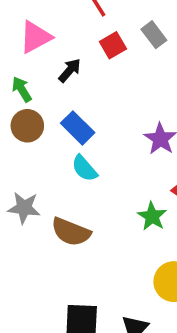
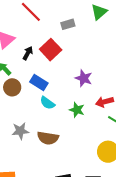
gray rectangle: (154, 35) -> (68, 24), turned -56
red square: (113, 45) -> (51, 50), moved, size x1.5
green star: (152, 216) -> (77, 110), moved

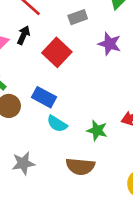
black arrow: (28, 53) -> (23, 35), moved
purple star: (84, 78) -> (110, 44), moved
brown semicircle: (48, 138) -> (80, 166), moved

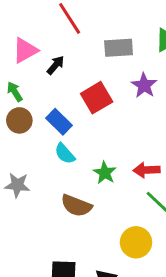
gray rectangle: (78, 17) -> (119, 48), size x1.4
black arrow: (23, 35) -> (55, 65), moved
red square: (57, 52) -> (97, 98), moved

